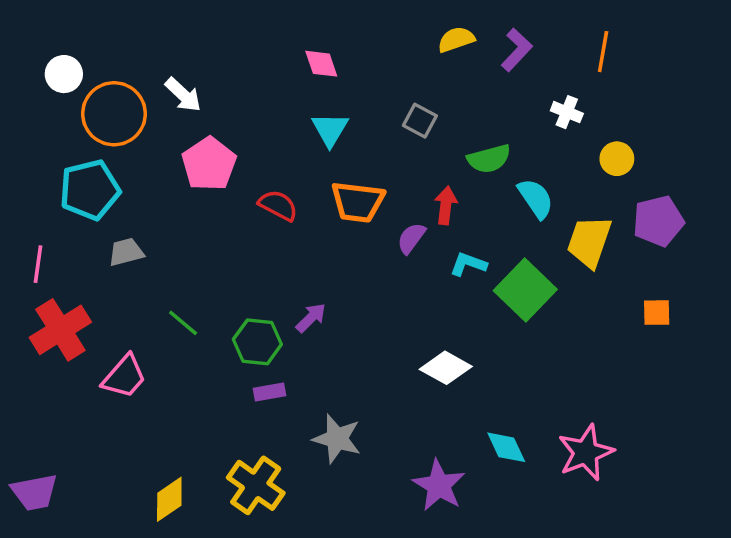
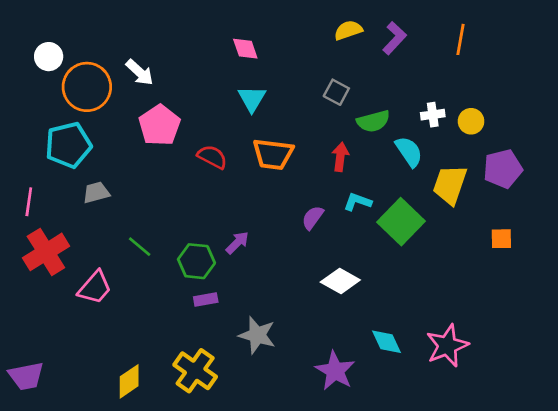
white cross: (567, 112) -> (433, 115), moved, turned -30
gray square: (420, 121) -> (336, 92), moved
purple semicircle: (411, 238) -> (313, 218), moved

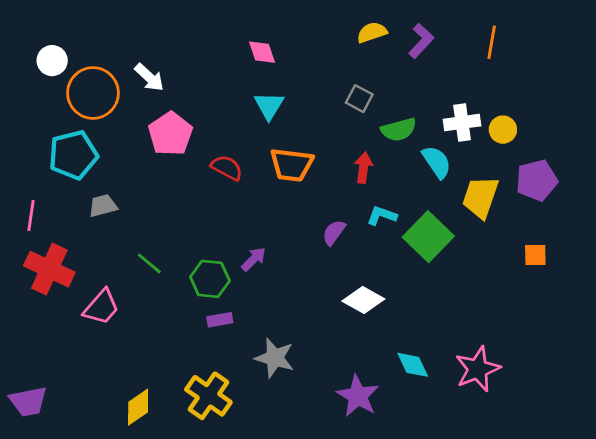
white cross: (433, 115) -> (462, 123), size x1.4
red cross: (46, 252) -> (49, 269), turned -33

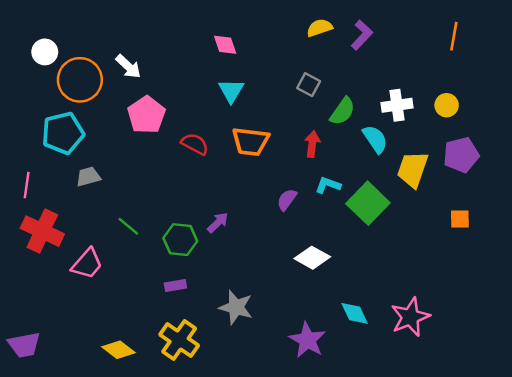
orange line: (492, 42) -> (454, 36), moved
green semicircle: (399, 130) -> (342, 111), turned -40
yellow circle: (503, 130) -> (447, 105), moved
purple rectangle: (220, 320) -> (175, 286), moved
yellow diamond: (138, 407) -> (119, 350), turned 72

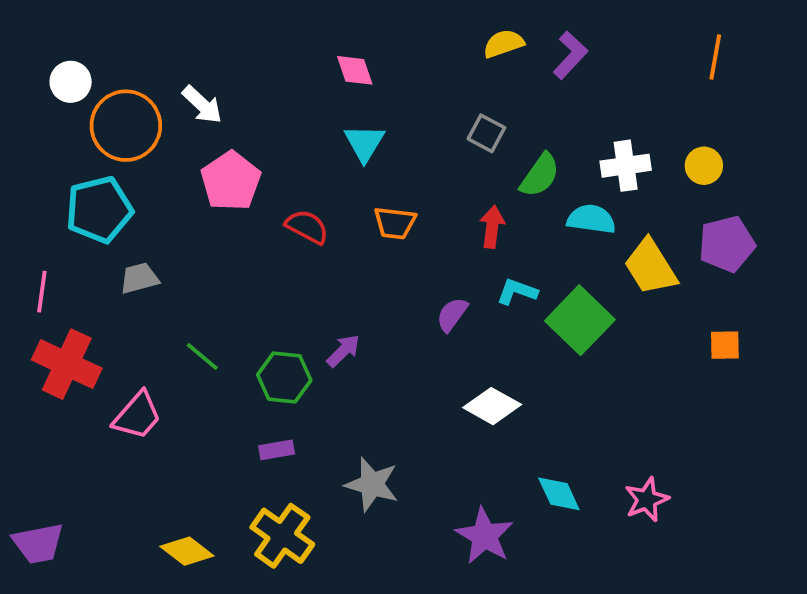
cyan semicircle: (375, 139) -> (591, 219), turned -48
orange trapezoid: (251, 142) -> (395, 223), size x0.7
yellow trapezoid: (413, 169) -> (650, 267), turned -51
pink star: (410, 317) -> (647, 500), size x0.7

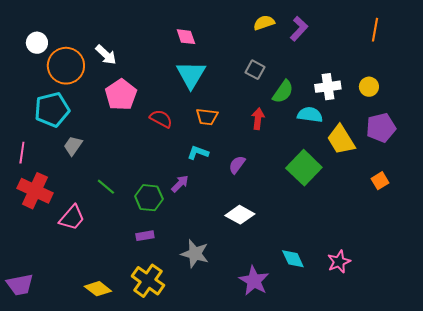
cyan triangle: (364, 143) -> (191, 75), size x1.4
gray trapezoid: (139, 278) -> (73, 146), turned -40
cyan L-shape: (517, 292) -> (198, 153), moved
orange square: (725, 345) -> (380, 181), turned -30
white diamond: (492, 406) -> (240, 215), moved

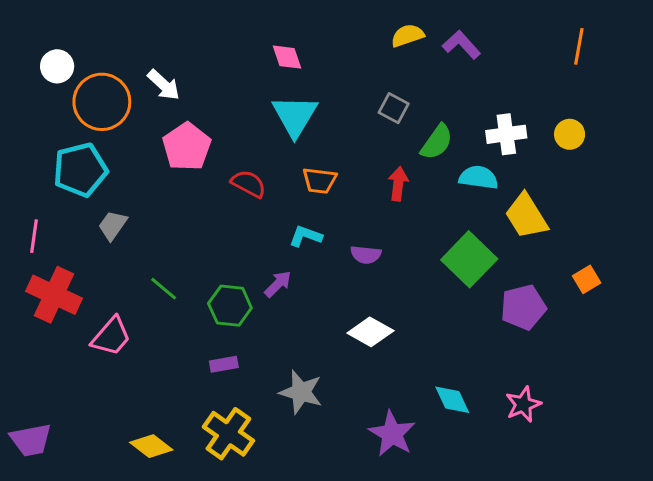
purple L-shape: (299, 29) -> (462, 45), turned -85
purple pentagon: (381, 128) -> (523, 307), moved
purple semicircle: (237, 165) -> (366, 255), turned -120

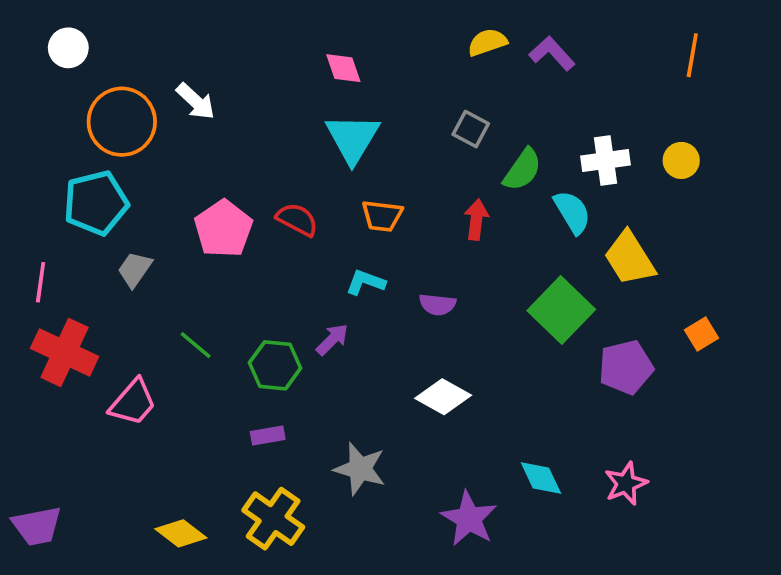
white circle: (57, 66) -> (68, 48), moved
pink pentagon: (187, 147) -> (223, 229), moved
cyan semicircle: (478, 177) -> (572, 212), turned 51

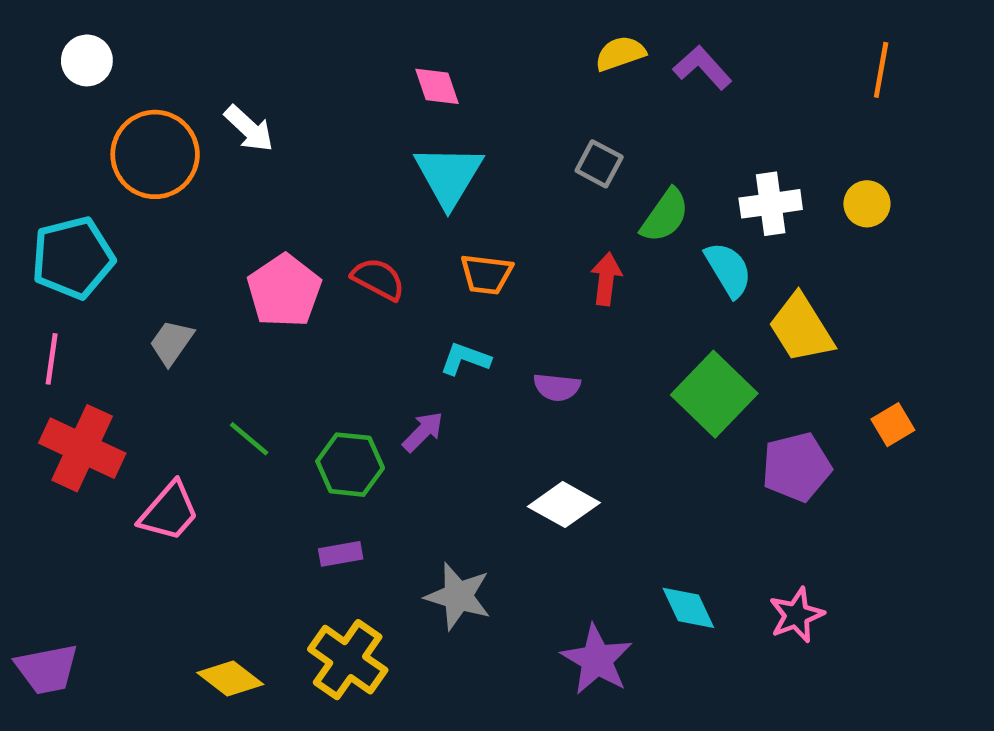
cyan pentagon: (96, 203) -> (73, 258), moved

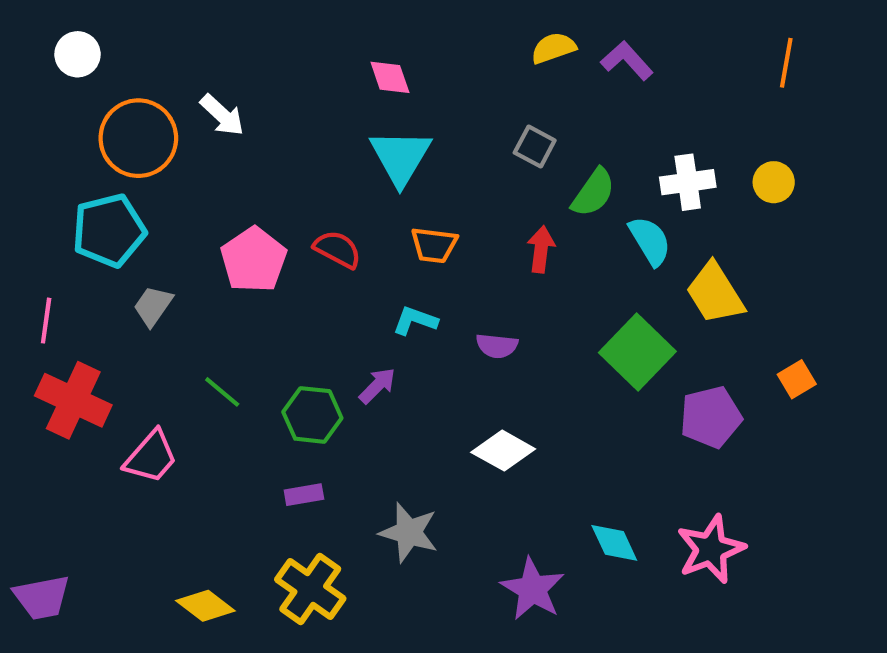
cyan pentagon: (73, 258) -> (109, 230), moved
pink star: (796, 615) -> (711, 549), size x1.4

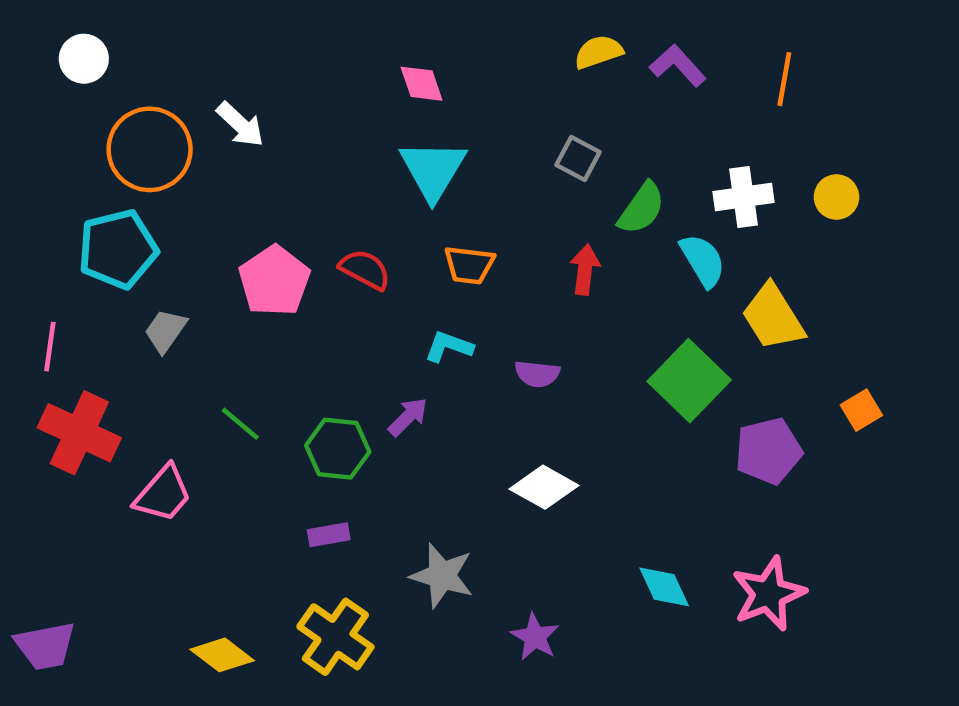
orange line: (786, 63) -> (784, 79), moved
purple star: (533, 589) -> (535, 637), moved, size x0.7

